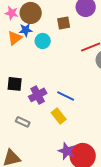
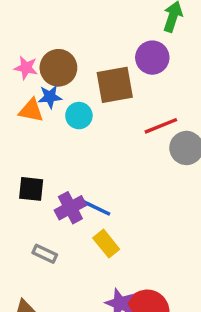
brown square: (64, 23) -> (115, 85), size x1.6
orange triangle: (15, 38) -> (31, 110), turned 49
blue line: (66, 96) -> (96, 208), moved

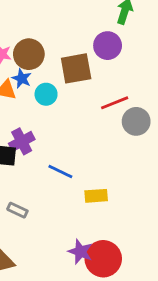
blue star: (50, 97) -> (22, 78), turned 30
purple cross: (70, 208) -> (22, 141), moved
yellow rectangle: (106, 244) -> (96, 196), moved, turned -55

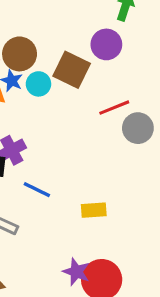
brown square: (76, 68) -> (72, 70), turned 36
cyan circle: (46, 94) -> (38, 84), moved
blue line: (60, 171) -> (37, 190), moved

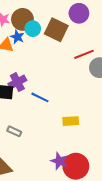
cyan circle: (38, 84) -> (33, 29), moved
blue line: (37, 190) -> (40, 97), moved

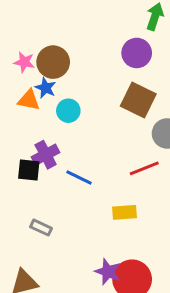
cyan circle: (33, 29) -> (68, 111), moved
brown square: (56, 30) -> (138, 100), moved
red line: (84, 54) -> (144, 168), moved

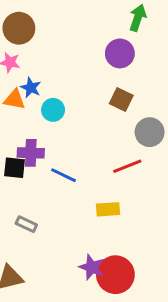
brown circle: (53, 62) -> (19, 28), moved
brown square: (138, 100) -> (121, 99), size x0.7
purple cross: (46, 155) -> (31, 153), turned 30

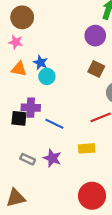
blue star: (31, 88) -> (40, 62), moved
purple star: (92, 267) -> (52, 158), moved

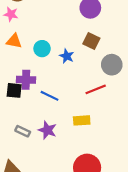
blue star: (40, 62) -> (67, 56), moved

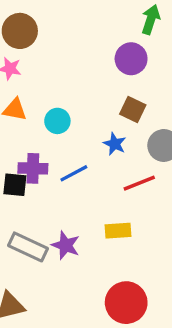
blue star: (67, 56) -> (115, 144), moved
blue line: (50, 96) -> (74, 173), moved, turned -54
gray rectangle: (23, 131) -> (28, 247), size x1.6

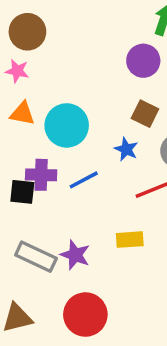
cyan circle: (57, 121) -> (67, 125), size x1.6
red circle: (126, 303) -> (85, 315), moved

